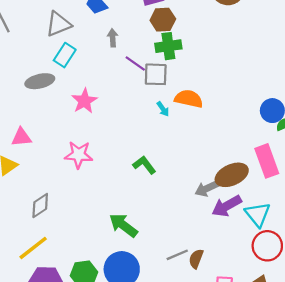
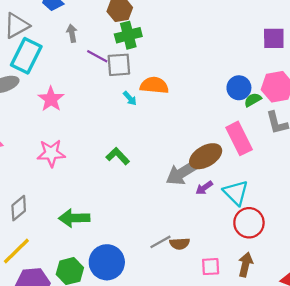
cyan rectangle: (65, 55) -> (26, 56), size x1.4
gray arrow: (207, 188) -> (182, 173), size x1.4
purple arrow: (227, 206) -> (204, 188), size x0.6
green arrow: (123, 225) -> (74, 218), moved, turned -32
brown semicircle: (196, 259) -> (180, 244), turned -108

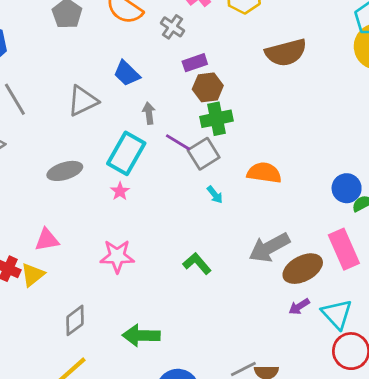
cyan rectangle: (26, 56) -> (126, 153), moved
gray square: (119, 65) -> (204, 154), turned -30
orange semicircle: (154, 85) -> (264, 173), moved
pink star: (51, 99) -> (120, 191), size x0.6
gray arrow: (182, 173) -> (269, 247), moved

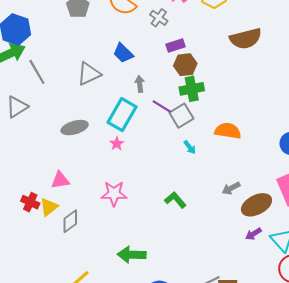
gray arrow: (269, 247) -> (231, 188), size x0.6
gray diamond: (75, 320) -> (70, 221), moved

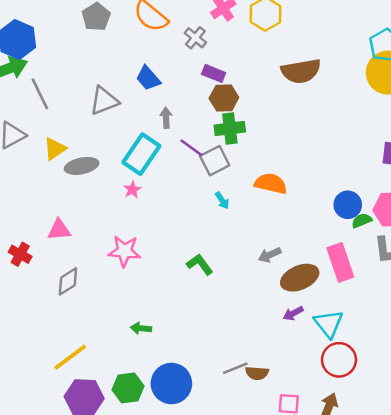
purple rectangle: (175, 46) -> (214, 73), turned 36
yellow triangle: (49, 207) -> (55, 149), moved
green arrow: (132, 255) -> (141, 328), size x0.6

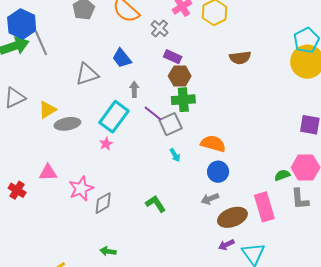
brown semicircle: (301, 71) -> (240, 58), size x0.7
gray line: (40, 94) -> (41, 43), moved
blue circle: (348, 205) -> (218, 172), moved
pink star: (124, 251) -> (81, 189), moved, turned -30
gray diamond: (68, 281) -> (103, 203), moved

